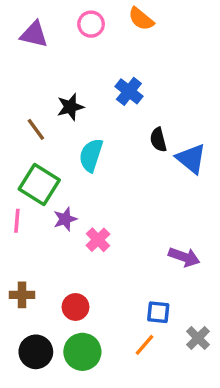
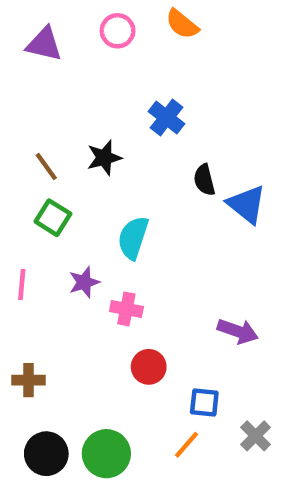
black star: (70, 107) -> (104, 158), moved
cyan semicircle: (91, 155) -> (133, 238), moved
green square: (39, 185) -> (53, 218), moved, size x0.7
pink cross: (98, 240) -> (126, 309), turned -35
red circle: (76, 307) -> (149, 367), moved

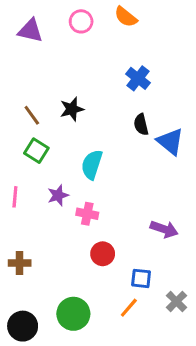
blue cross: (166, 118) -> (138, 78), moved
black circle: (46, 454) -> (23, 326), moved

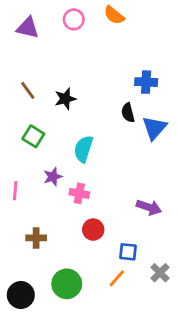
blue cross: (138, 78) -> (146, 82), moved, turned -35
brown line: (32, 115) -> (28, 90), moved
blue triangle: (170, 141) -> (154, 128), turned 32
pink line: (15, 197) -> (15, 191), moved
brown cross: (20, 263) -> (36, 238), moved

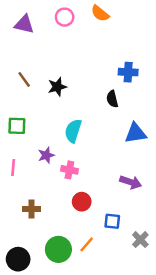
blue triangle: (154, 128) -> (135, 133), moved, turned 40
green square: (33, 136) -> (17, 126), moved, turned -30
orange line: (117, 278) -> (87, 244), moved

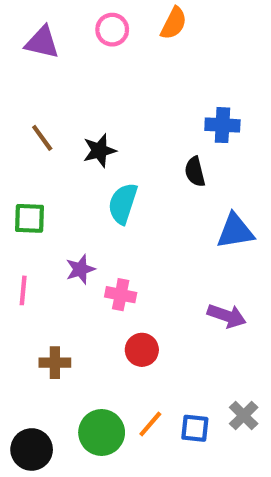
orange semicircle: (100, 13) -> (174, 23), turned -102
cyan semicircle: (73, 131) -> (123, 204), moved
blue square: (112, 221) -> (195, 428), moved

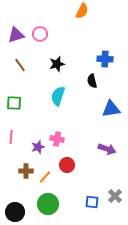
pink circle: (112, 30) -> (40, 34), moved
purple triangle: (42, 42) -> (16, 35), moved, turned -30
black star: (99, 150) -> (57, 64), moved
purple star: (80, 269) -> (38, 147), moved
orange line: (150, 424) -> (45, 177), moved

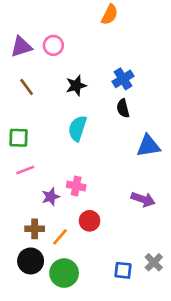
blue cross: (105, 59) -> (123, 79), moved, turned -35
pink line: (11, 137) -> (25, 170), moved, turned 64
black circle: (15, 212) -> (31, 261), moved

